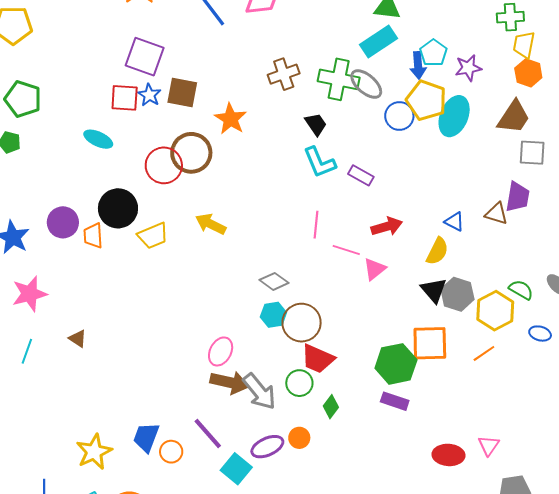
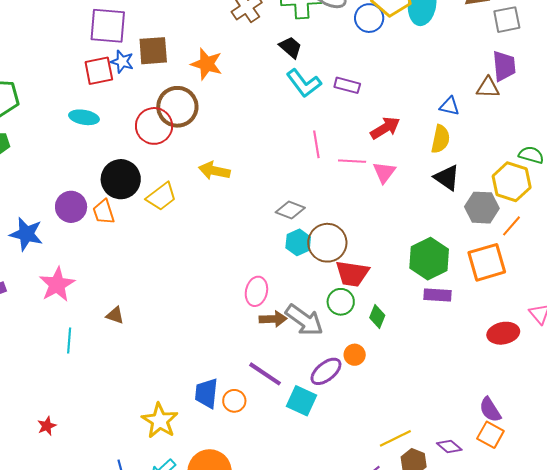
gray hexagon: (457, 294) -> (482, 208), moved
orange square: (430, 343) -> (487, 262), moved
brown arrow: (230, 382) -> (273, 319), size x0.7

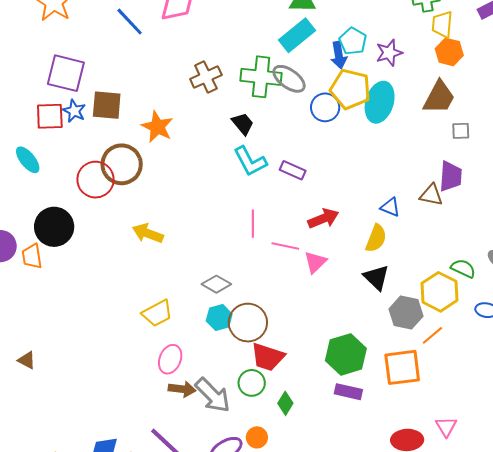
gray square: (507, 20) -> (461, 131), size x0.7
cyan ellipse: (84, 117) -> (28, 160), turned 32
yellow trapezoid: (161, 197) -> (157, 313), moved

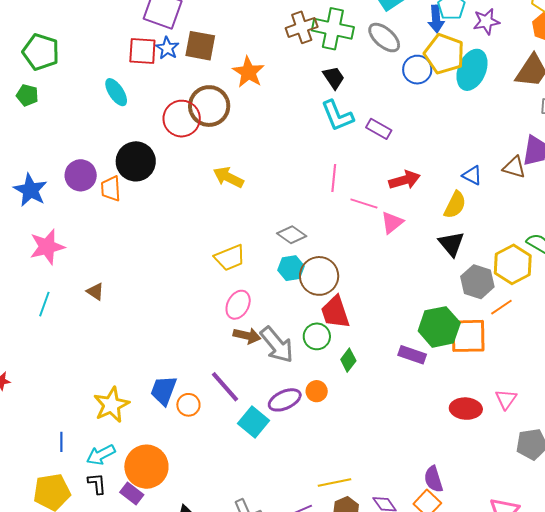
green cross: (261, 77) -> (333, 29), moved
green hexagon: (346, 354) -> (439, 327), moved
red trapezoid: (268, 357) -> (335, 312), turned 48

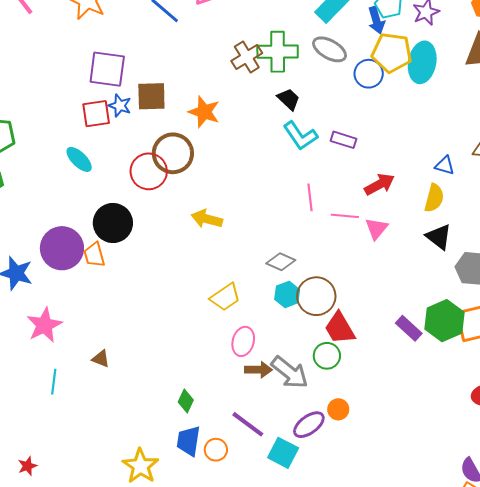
purple circle: (81, 175) -> (62, 248), size x1.4
purple rectangle: (412, 355) -> (409, 328), moved, turned 36
green diamond: (348, 360) -> (186, 401), moved

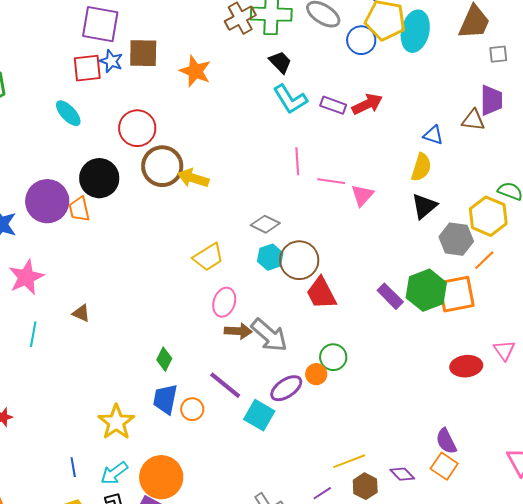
brown circle: (173, 153) -> (162, 166), moved
red arrow: (379, 184) -> (367, 104), moved
black triangle: (439, 237) -> (424, 206), turned 40
green circle: (327, 356) -> (333, 357), moved

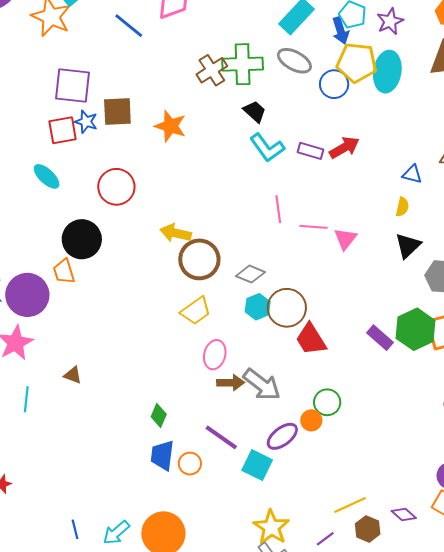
brown circle: (162, 166) -> (199, 259), moved
yellow semicircle: (421, 167) -> (402, 207), size x0.7
purple circle: (47, 201) -> (27, 295), moved
yellow star: (116, 422) -> (271, 527), moved

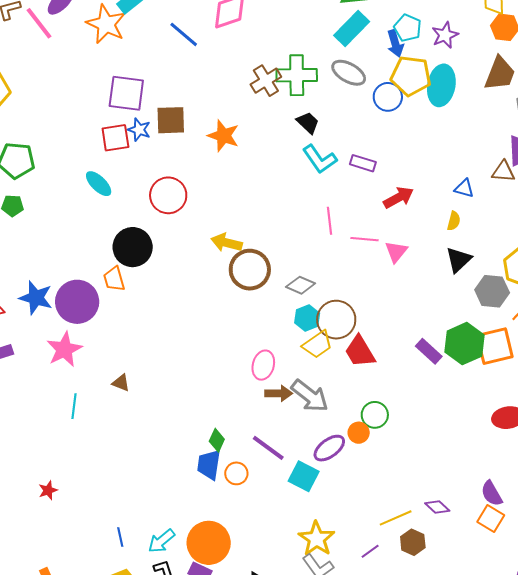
red arrow: (344, 148) -> (399, 198), moved
yellow trapezoid: (196, 311) -> (317, 344), moved
green diamond: (159, 416) -> (217, 440), moved
purple diamond: (404, 514) -> (437, 507), moved

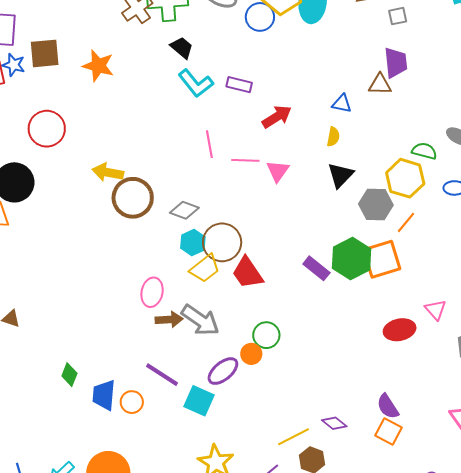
green diamond: (217, 440) -> (69, 375), moved

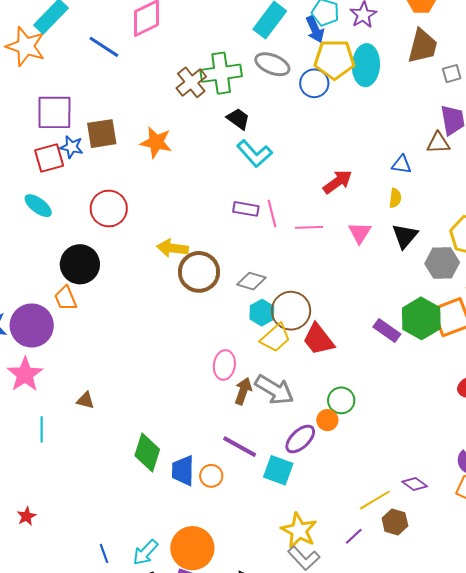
purple rectangle: (239, 85) -> (246, 209), moved
pink triangle: (278, 171) -> (360, 233), moved
brown arrow: (169, 320) -> (243, 391), turned -64
green diamond: (69, 375) -> (147, 453), size x1.6

